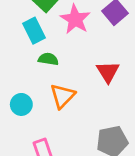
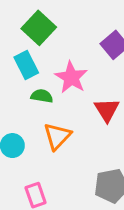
pink star: (75, 19) -> (71, 77), moved

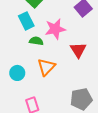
pink star: (71, 77) -> (55, 29), turned 30

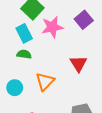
pink star: (55, 29) -> (52, 27), moved
green semicircle: (36, 41) -> (24, 54), moved

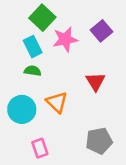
orange triangle: (45, 81) -> (57, 102), turned -30
cyan circle: (15, 88) -> (22, 109), size x1.5

